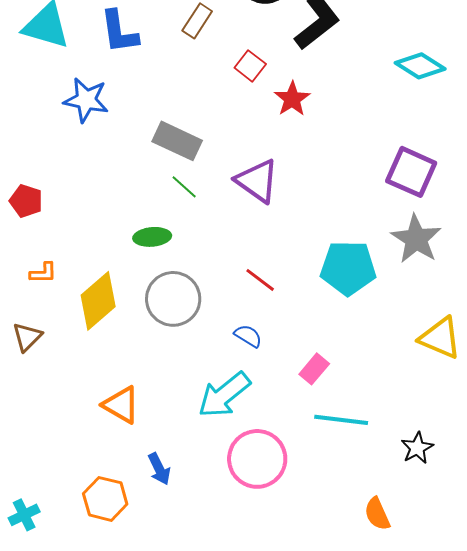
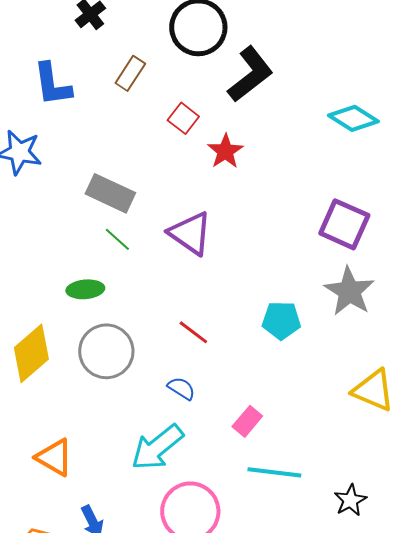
cyan pentagon: (348, 268) -> (281, 320), size x0.7

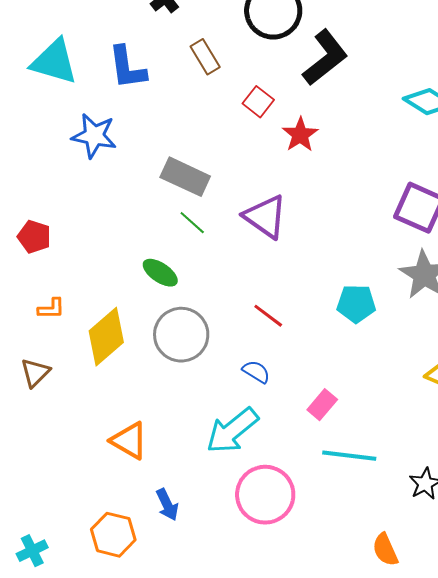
brown rectangle: (130, 73) -> (205, 57), turned -64
green ellipse: (85, 289) -> (160, 273), turned 39

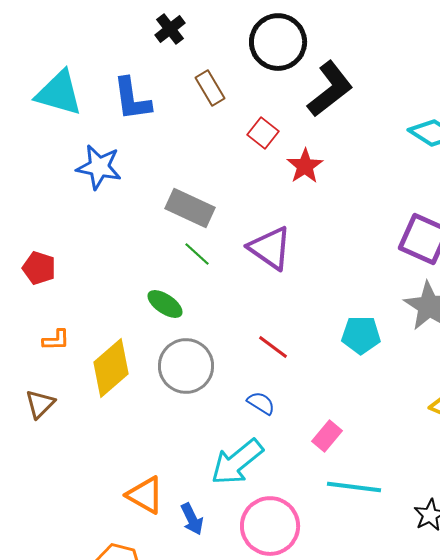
orange triangle: (129, 441) -> (145, 495), moved
blue arrow: (167, 505) -> (192, 519), moved

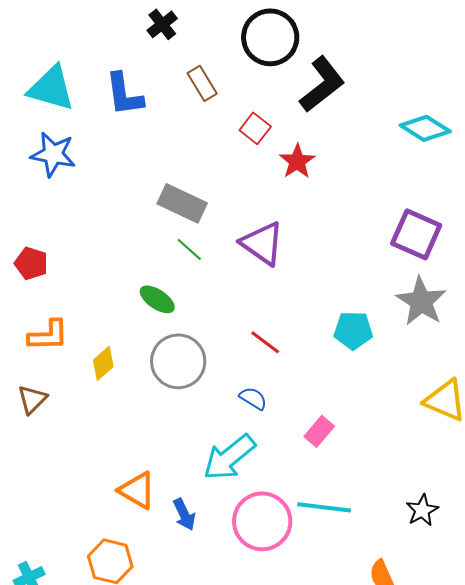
blue star: (99, 167) -> (53, 154), moved
orange L-shape: (56, 340) -> (48, 335), size x1.5
yellow diamond: (111, 368) -> (103, 363), size x0.6
cyan line: (354, 487) -> (324, 507), moved

